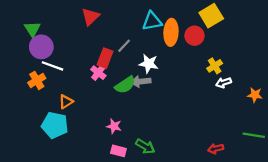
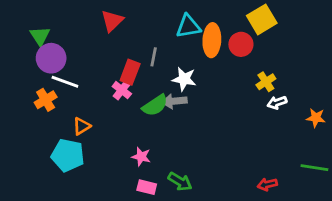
gray line: (124, 46) -> (154, 57), turned -32

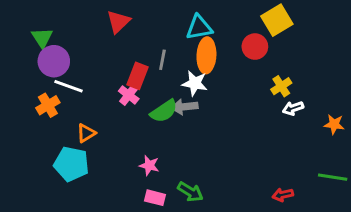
orange ellipse: (212, 40) -> (206, 55), moved

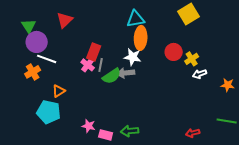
red triangle: (118, 22) -> (65, 20), moved
red circle: (255, 47) -> (174, 52), moved
gray line: (162, 60) -> (101, 65), moved
pink star: (149, 165) -> (89, 126), moved
green arrow: (190, 192) -> (130, 131), turned 144

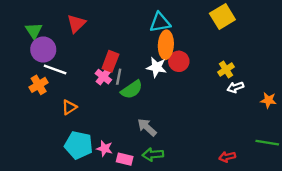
red circle: (174, 52) -> (179, 61), moved
gray arrow: (126, 73) -> (147, 127), moved, turned 48
cyan pentagon: (49, 112) -> (79, 145), moved

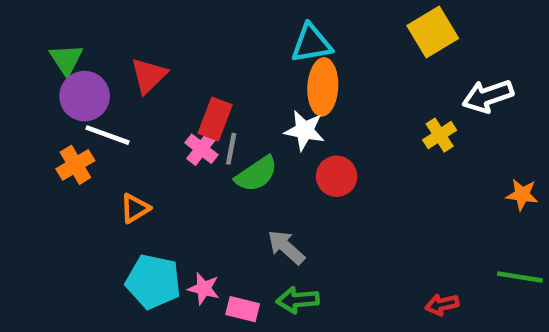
red triangle: (76, 24) -> (149, 75), moved
red circle: (179, 61) -> (337, 176), moved
white arrow: (235, 87) -> (488, 96), moved, size x1.5

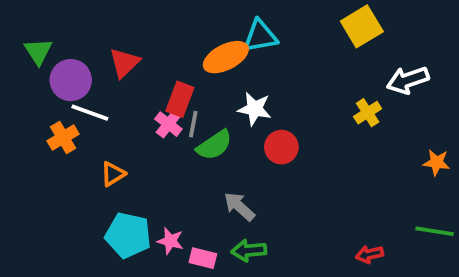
green triangle: (66, 59) -> (38, 51), moved
orange ellipse: (323, 87) -> (226, 57), moved, turned 60

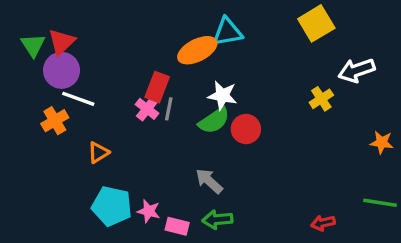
red triangle: (124, 63) -> (62, 42), moved
green semicircle: (214, 145) -> (214, 121), moved

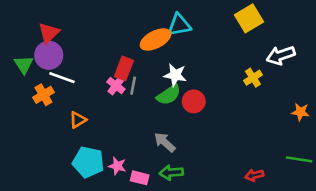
green triangle: (33, 45) -> (24, 65), moved

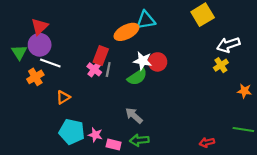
yellow cross: (253, 78) -> (221, 65), moved
red circle: (194, 101) -> (158, 62), moved

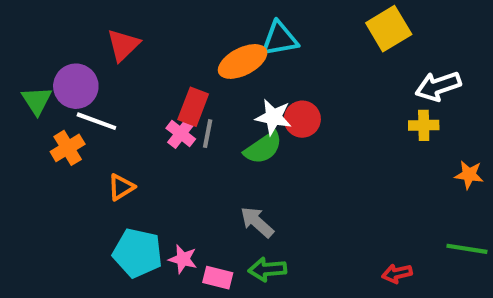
red triangle: (40, 27) -> (123, 45), moved
yellow cross: (221, 65) -> (424, 125), turned 32

